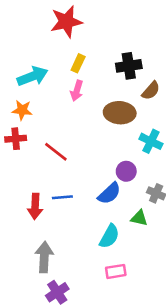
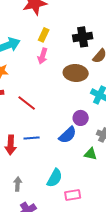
cyan semicircle: (109, 236) -> (55, 178), moved
gray arrow: (44, 257) -> (18, 184), size x0.6

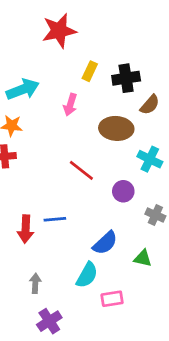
yellow rectangle: (44, 35) -> (90, 71), moved
red line: (27, 103) -> (81, 170), moved
blue semicircle: (68, 135) -> (105, 243), moved
green triangle: (91, 154) -> (143, 258), moved

